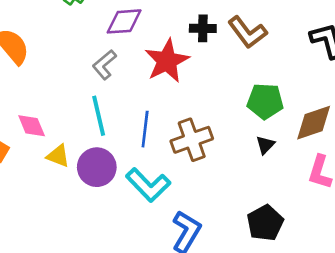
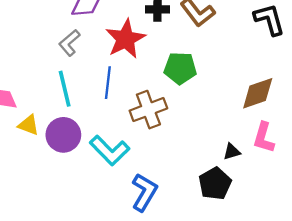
green pentagon: (265, 101) -> (180, 68), moved
blue line: (145, 129) -> (108, 83), moved
black triangle: (265, 145) -> (232, 152), moved, turned 30

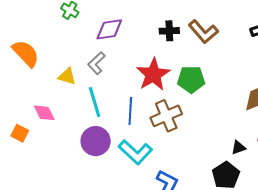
red star: (125, 39) -> (153, 74), moved
blue line: (108, 83) -> (130, 111), moved
yellow triangle: (29, 125) -> (67, 76), moved

